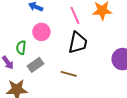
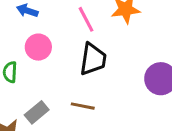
gray rectangle: (35, 65) -> (37, 112), moved

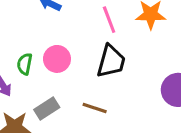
pink circle: (38, 47) -> (57, 59), moved

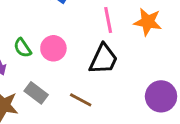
green semicircle: (25, 64) -> (22, 48), turned -54
gray rectangle: (47, 109) -> (36, 93), turned 60

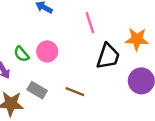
orange star: (148, 22) -> (137, 39), moved
black trapezoid: (103, 59) -> (108, 56), moved

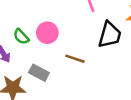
brown line: (75, 92) -> (75, 59), moved

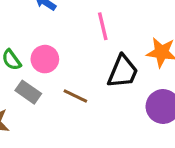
gray rectangle: (39, 73) -> (28, 92), moved

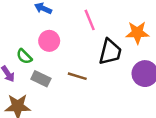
pink circle: (45, 59) -> (49, 41), moved

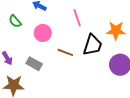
green semicircle: (24, 56) -> (15, 21), moved
brown line: (77, 76) -> (65, 52), moved

